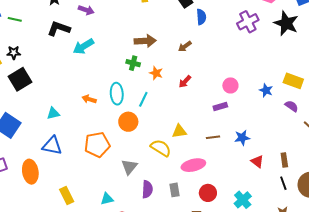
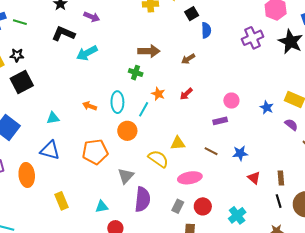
orange star: (156, 73) -> (158, 94), moved
brown line: (213, 137) -> (211, 151), turned 32
purple semicircle: (147, 189) -> (143, 199), size x1.4
gray rectangle: (175, 190) -> (178, 206), moved, turned 32

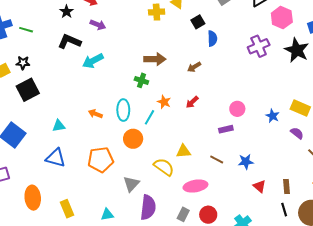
orange ellipse: (27, 175) -> (33, 198), moved

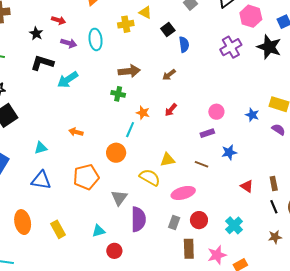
cyan ellipse: (123, 110) -> (96, 39), moved
blue star: (246, 162) -> (229, 152), moved

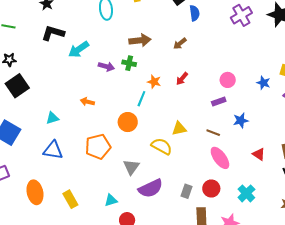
purple arrow: (69, 43) -> (106, 67), moved
pink ellipse: (183, 193) -> (220, 158), moved, turned 70
purple semicircle: (138, 219) -> (151, 188), turned 65

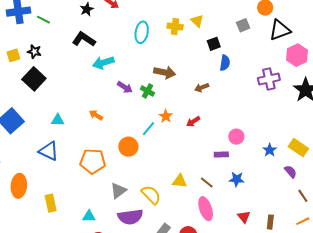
black square: (17, 86) -> (34, 79), turned -30
yellow triangle: (179, 129) -> (180, 181), moved
yellow semicircle: (162, 146) -> (151, 195), moved

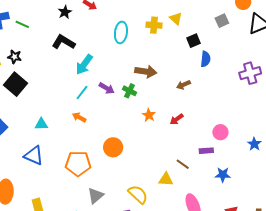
cyan arrow: (103, 63) -> (84, 65), turned -35
cyan line: (149, 129) -> (82, 93), moved
brown line: (207, 182) -> (183, 164), moved
gray triangle: (118, 191) -> (96, 196), moved

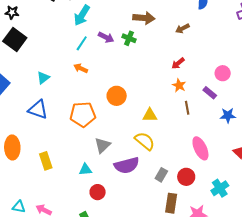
orange star: (149, 115) -> (179, 85), moved
cyan triangle: (41, 124) -> (43, 78), turned -32
purple rectangle: (206, 151) -> (210, 93), turned 48
brown line: (183, 164) -> (187, 108), turned 48
yellow triangle: (166, 179) -> (150, 115), moved

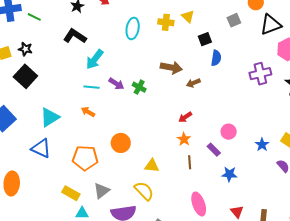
brown arrow: (144, 18) -> (171, 68), moved
cyan line: (82, 43) -> (92, 87), turned 56
cyan triangle: (43, 78) -> (50, 117), size x1.5
yellow rectangle: (46, 161) -> (71, 193), moved, turned -48

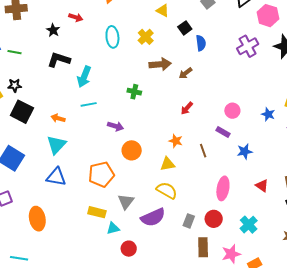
yellow cross: (166, 22) -> (146, 37), moved, turned -35
purple arrow: (116, 84) -> (115, 126), moved
orange arrow: (88, 112) -> (58, 118), moved
orange star: (184, 139) -> (176, 141), moved
pink ellipse: (199, 204) -> (223, 188), turned 45

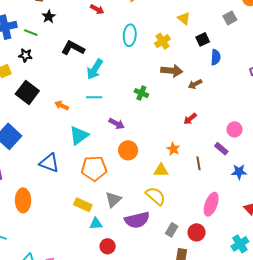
black star: (53, 30) -> (49, 17), moved
black star: (15, 85) -> (25, 55), moved
cyan triangle: (56, 145) -> (79, 135), moved
cyan cross: (249, 225) -> (240, 244), moved

